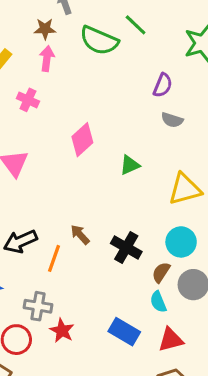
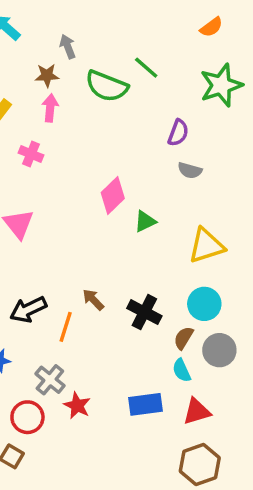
pink diamond: (82, 140) -> (113, 196), moved
gray cross: (38, 306) -> (50, 380), turned 32
blue rectangle: (124, 332) -> (145, 404), turned -36

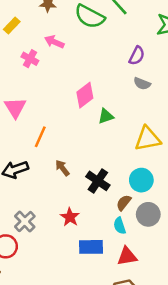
pink arrow: (50, 108) -> (54, 42), moved, turned -78
orange line: (66, 327) -> (40, 137), moved
red star: (77, 406) -> (70, 217), moved

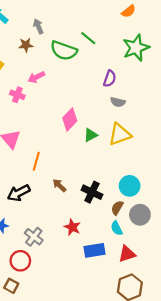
pink arrow: (54, 42) -> (36, 77), turned -42
yellow triangle: (148, 139) -> (120, 134), moved

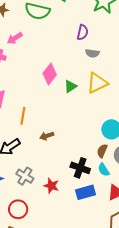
brown arrow: (59, 185) -> (47, 136), turned -56
black cross: (92, 192) -> (80, 168), moved
red star: (72, 227) -> (51, 186), moved
gray cross: (34, 237) -> (25, 176), moved

